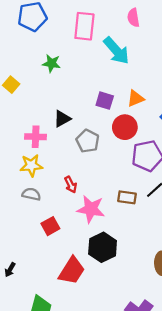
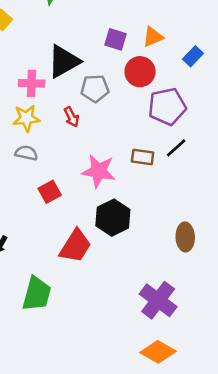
black triangle: (62, 119) -> (64, 61), size x1.6
gray pentagon: (88, 141) -> (95, 88), turned -30
red arrow: (71, 185) -> (72, 117), moved

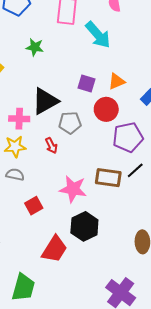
brown rectangle: (143, 157) -> (108, 178), size x1.4

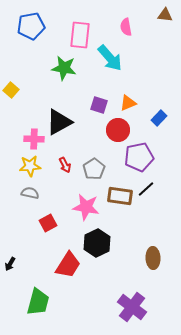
green star: (35, 47) -> (64, 68), moved, size x1.4
gray pentagon: (70, 123) -> (94, 169), moved, turned -30

